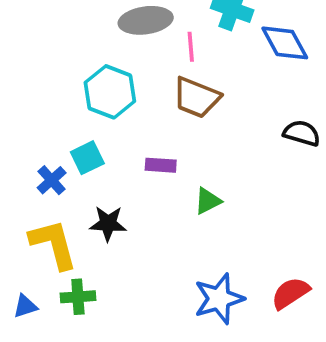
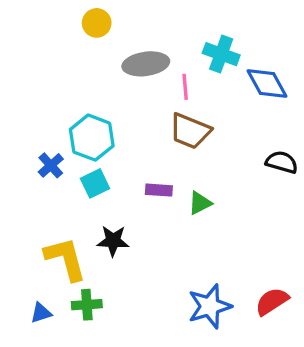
cyan hexagon: (110, 92) -> (92, 138), moved
blue cross: (52, 180) -> (51, 165), moved
green triangle: (208, 201) -> (200, 203), moved

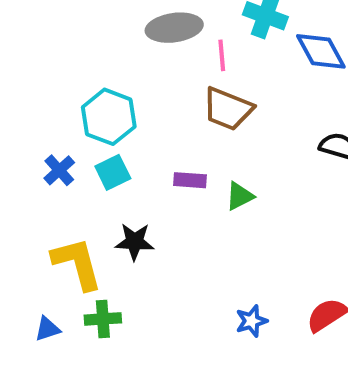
blue cross: (51, 165) -> (59, 170), moved
blue star: (210, 306) -> (251, 321), size x0.6

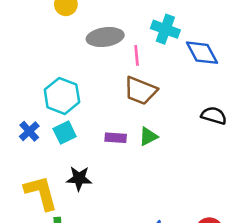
green triangle: (240, 196) -> (148, 136), moved

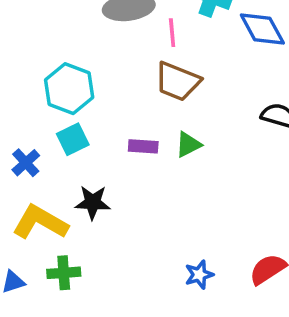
blue cross: (29, 131) -> (26, 163), moved
yellow L-shape: (41, 193) -> (40, 222), turned -45

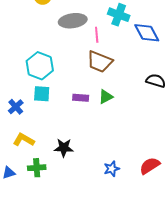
cyan square: (73, 139) -> (42, 94), turned 30
black star: (93, 202) -> (64, 148), moved
yellow L-shape: (40, 222) -> (24, 140), size x0.7

